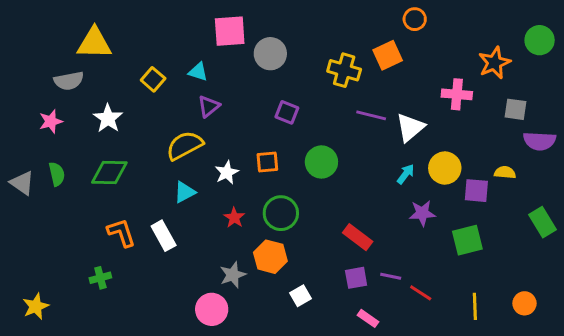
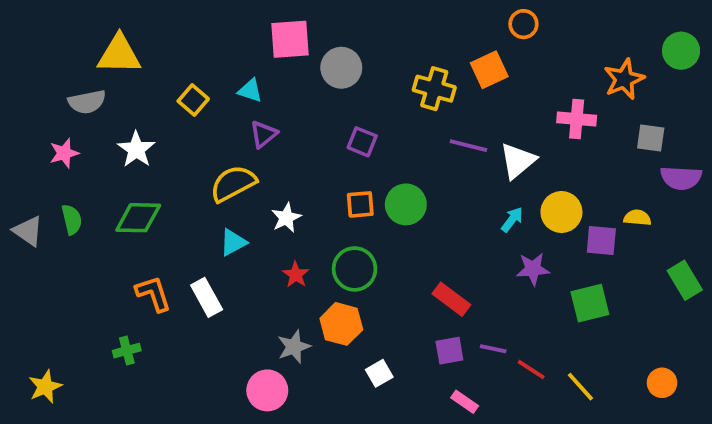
orange square: (267, 162) -> (360, 204), moved
yellow line: (475, 306) -> (580, 387), moved, turned -40

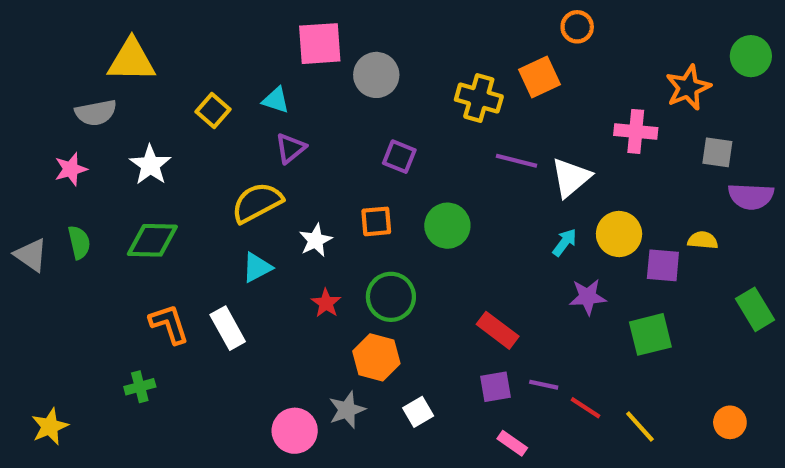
orange square: (360, 204) -> (376, 221), moved
gray star: (294, 347) -> (347, 410), moved

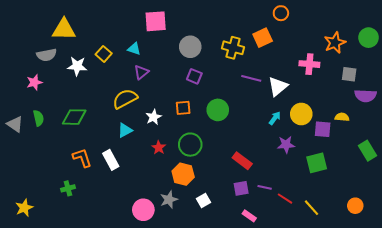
green circle: (751, 56) -> (369, 38), moved
gray circle: (376, 75) -> (190, 47), moved
white star: (150, 165) -> (77, 66), moved, turned -30

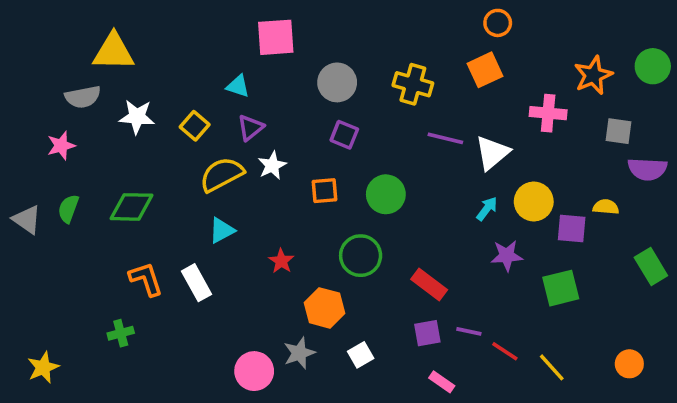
orange square: (263, 38) -> (485, 70), moved
yellow square: (104, 54) -> (195, 126), moved
white star: (154, 117) -> (272, 165), moved
green semicircle: (38, 118) -> (68, 209), turned -147
green circle: (190, 145) -> (361, 256), moved

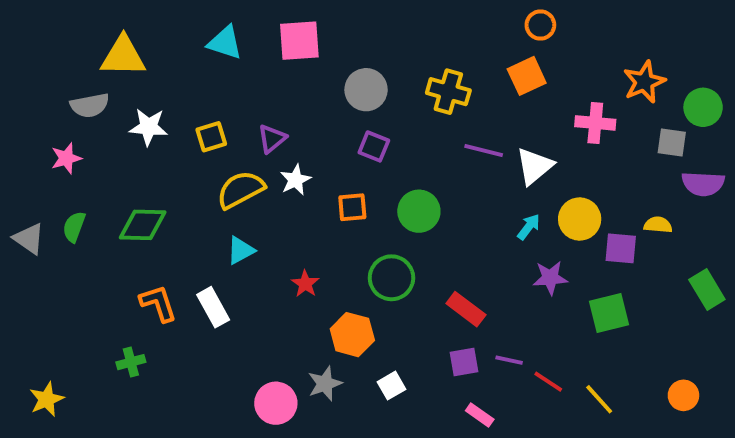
green circle: (653, 66) -> (703, 107), moved
cyan triangle: (238, 86) -> (225, 43), moved, size x1.4
yellow square: (195, 126) -> (211, 137), turned 32

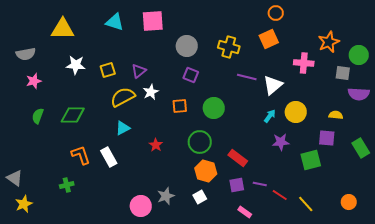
gray semicircle: (90, 105) -> (26, 54), moved
gray triangle: (29, 239) -> (15, 178), moved
purple square: (621, 248) -> (327, 138), moved
orange hexagon: (352, 335) -> (206, 171), moved

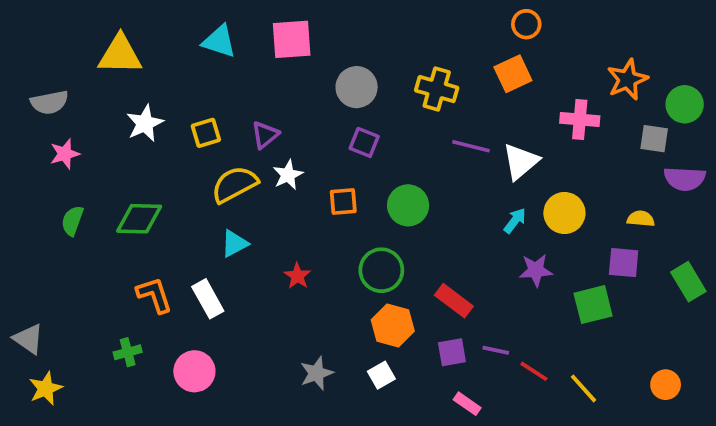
white star: (76, 65) -> (145, 123), turned -30
pink circle: (141, 206) -> (194, 371), moved

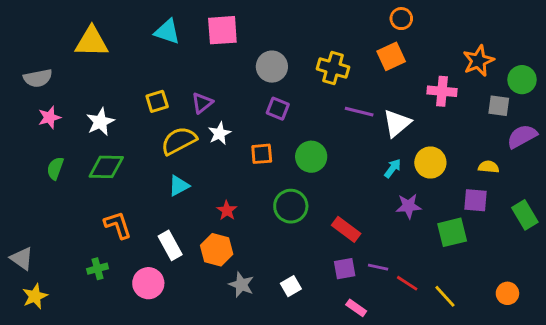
white star: (145, 123) -> (100, 122), moved
purple semicircle: (685, 179) -> (522, 136), turned 148
white rectangle: (208, 299) -> (170, 245), moved
orange hexagon: (393, 326) -> (217, 250), moved
gray star: (316, 373) -> (241, 285), turned -30

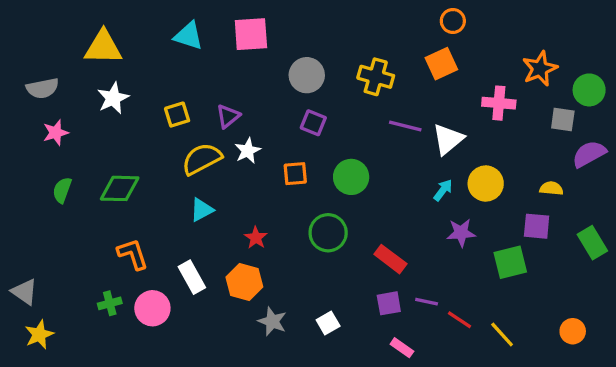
white star: (100, 122) -> (113, 98), moved
pink circle: (148, 283) -> (152, 308), moved

